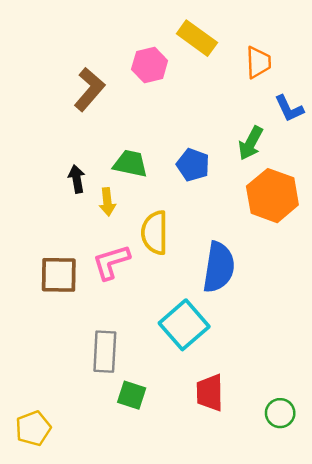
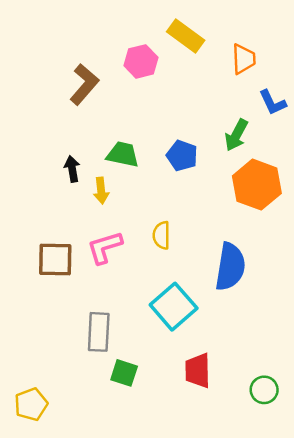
yellow semicircle: (155, 233) -> (161, 235), moved, size x0.7
blue semicircle: (219, 267) -> (230, 267), moved

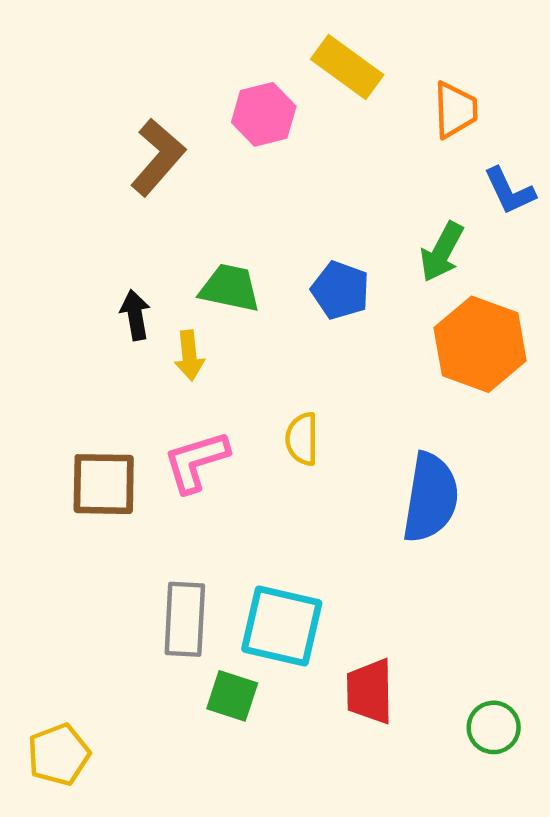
cyan square: (174, 307) -> (282, 626), moved, turned -36

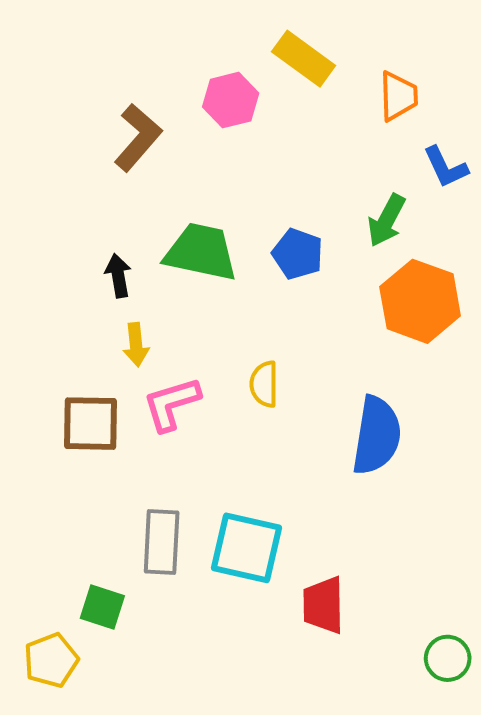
green trapezoid: (230, 288) -> (201, 252), size x1.4
yellow arrow: (189, 356) -> (136, 345), moved
green square: (232, 696) -> (102, 607), moved
green circle: (494, 727) -> (448, 658), moved

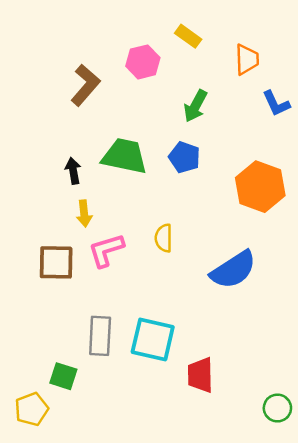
yellow rectangle: (304, 59) -> (188, 36), size x0.7
green arrow: (386, 220) -> (195, 106), moved
blue semicircle: (377, 435) -> (233, 270), turned 48

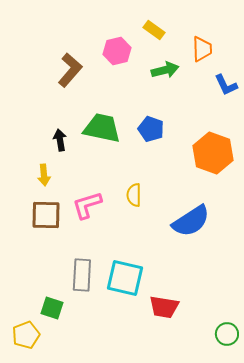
green arrow: (195, 106) -> (165, 70), moved, turned -132
yellow arrow: (84, 214) -> (44, 175), moved
red trapezoid: (200, 375) -> (164, 307), turned -80

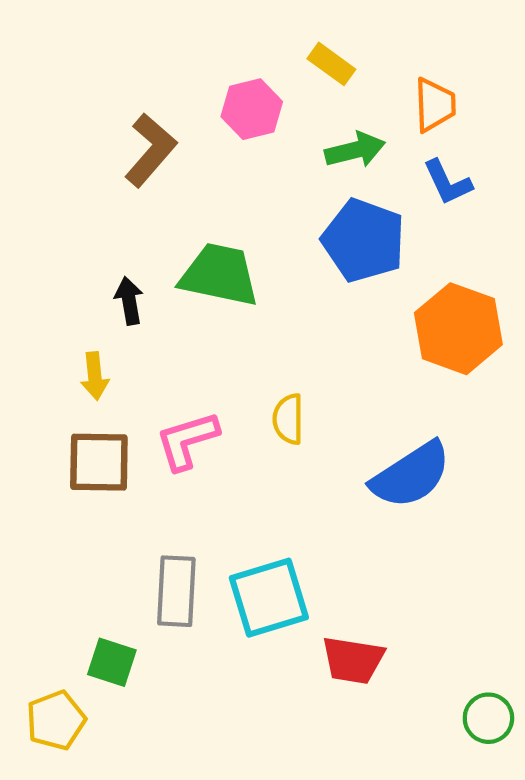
blue L-shape: (226, 85) -> (448, 182), moved
blue pentagon: (151, 129) -> (364, 240), moved, size x1.5
cyan square: (125, 278) -> (269, 598), turned -30

